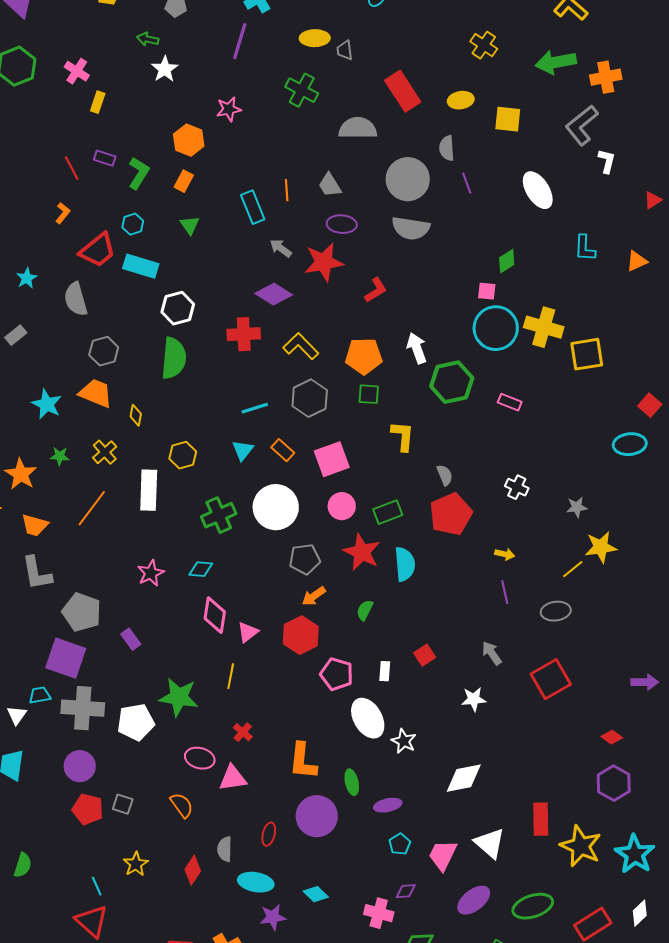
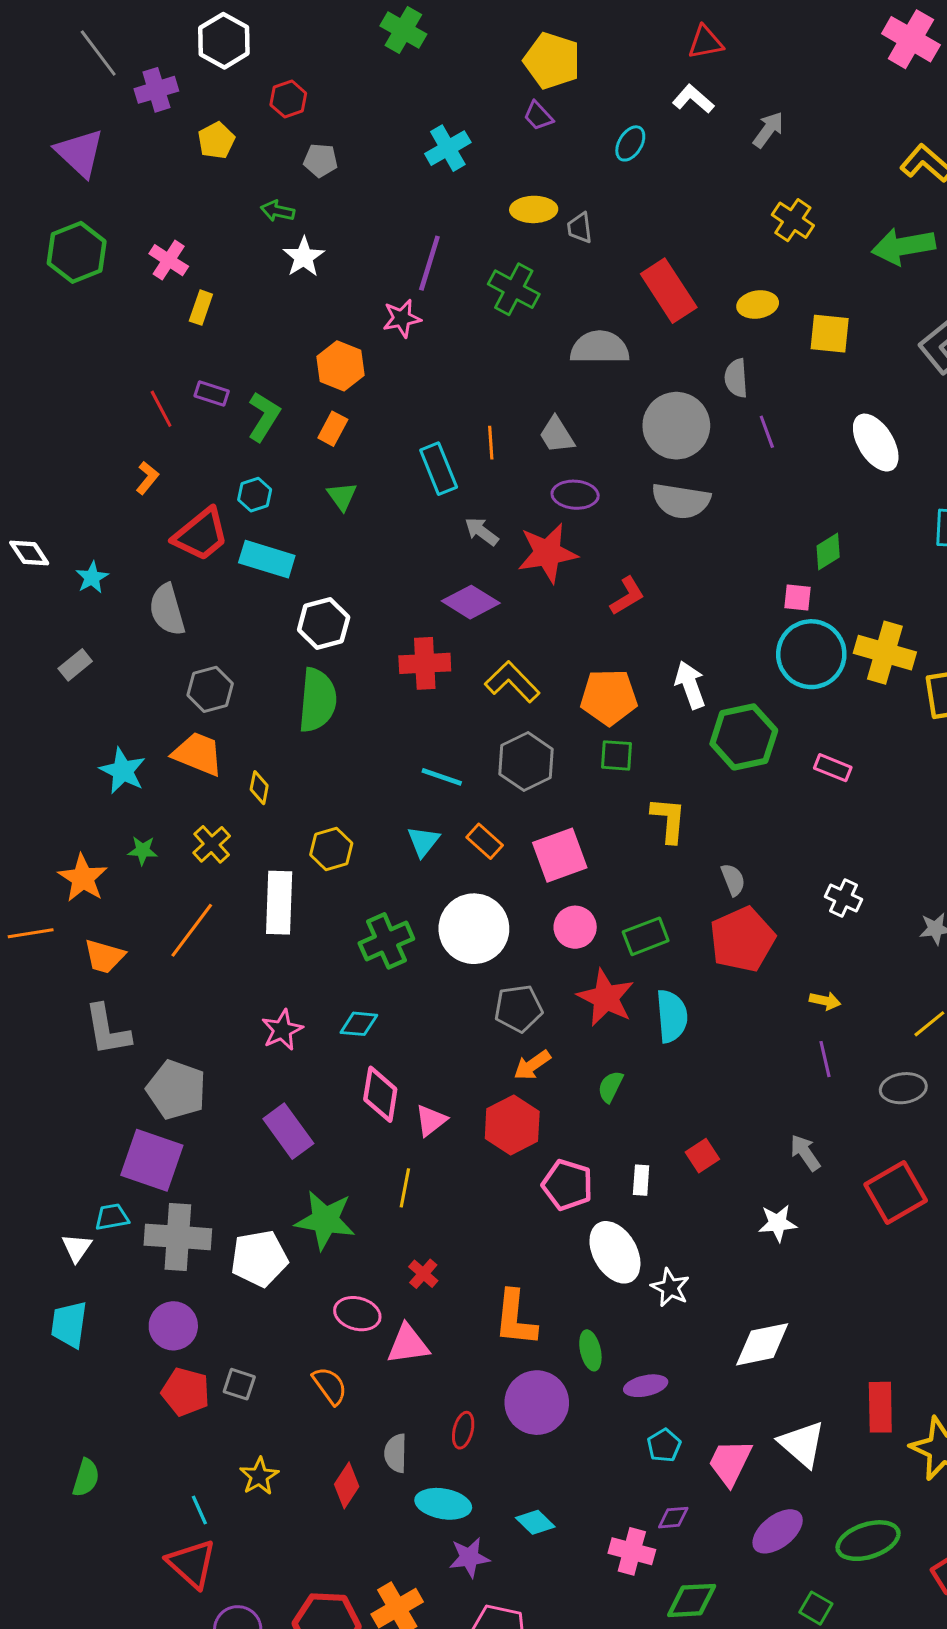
purple line: (240, 41) -> (429, 263), moved
cyan line: (255, 408) -> (442, 777), turned 36
purple rectangle: (131, 639) -> (288, 1131), moved, size x1.6

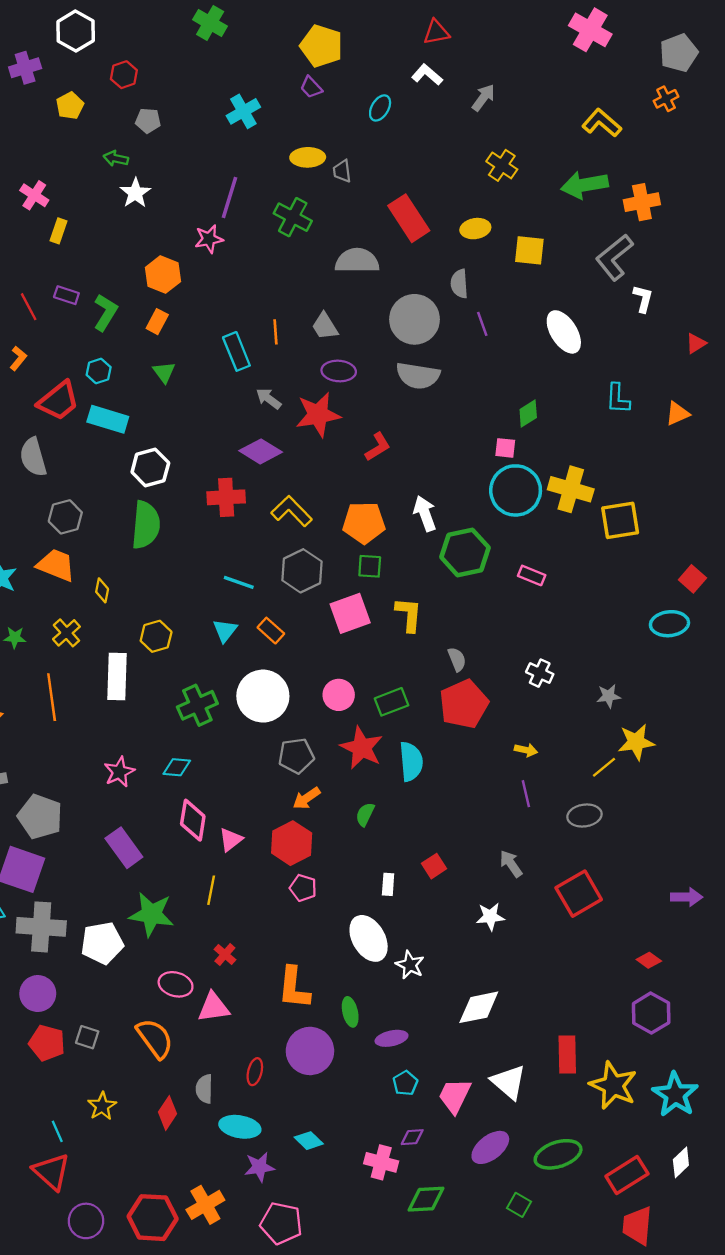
pink square: (560, 855) -> (350, 613), moved
orange line: (192, 930) -> (52, 697), turned -45
pink pentagon: (567, 1185) -> (303, 888), moved, size x0.7
orange semicircle: (330, 1386) -> (155, 1038), size x1.4

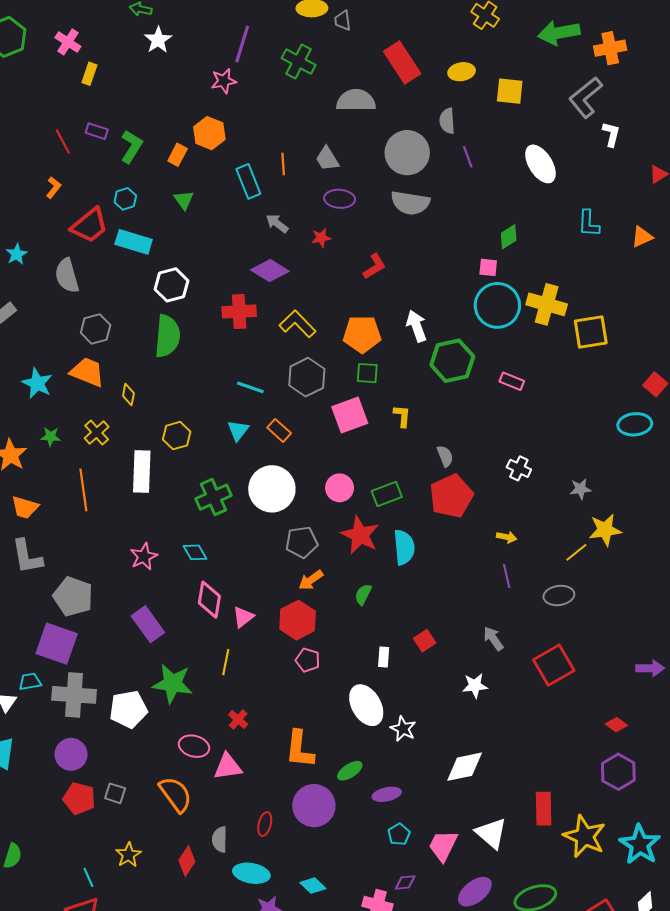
orange hexagon: (163, 275) -> (209, 133), moved
red star: (318, 415) -> (321, 238), size x0.5
yellow L-shape: (409, 614) -> (402, 416), size x0.7
cyan diamond: (177, 767) -> (195, 552), turned 55
green ellipse: (350, 1012) -> (350, 771), turned 70

